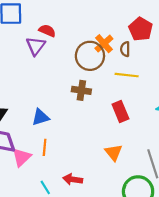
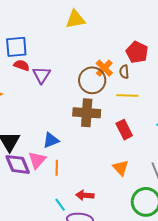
red semicircle: (47, 31) -> (22, 65), moved
brown cross: (81, 90) -> (87, 113), size x1.5
pink triangle: (22, 157) -> (37, 160), moved

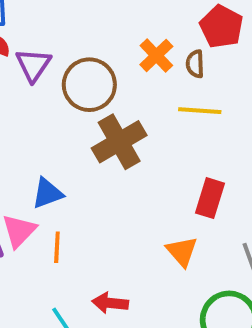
brown circle: (92, 80) -> (89, 85), moved
brown cross: (87, 113) -> (119, 142), turned -36
red rectangle: (124, 130) -> (210, 198), moved, turned 42

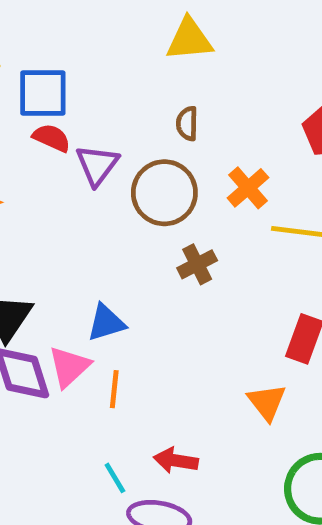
orange cross: (156, 55) -> (248, 188), moved
brown semicircle: (195, 64) -> (187, 124), moved
brown cross: (119, 142) -> (197, 264), size x0.6

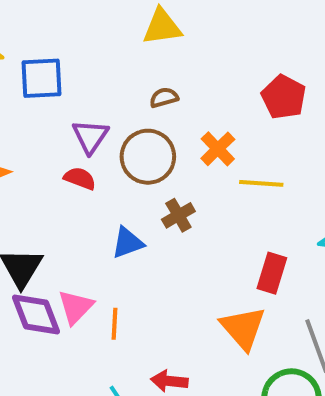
brown semicircle: (187, 124) -> (164, 98), turned 76
red semicircle: (52, 138) -> (80, 178), moved
blue triangle: (106, 323) -> (127, 243), moved
orange triangle: (267, 402) -> (243, 328), size x1.4

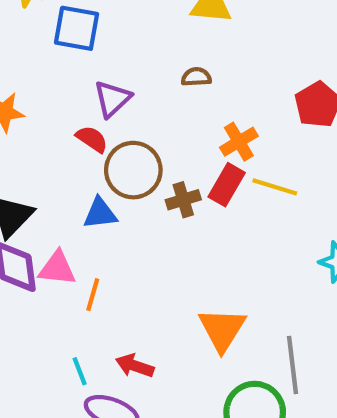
brown circle: (148, 157) -> (133, 170), moved
blue triangle: (127, 243) -> (100, 213), moved
red rectangle: (272, 273) -> (227, 185), moved
pink triangle: (76, 307) -> (57, 268), turned 39

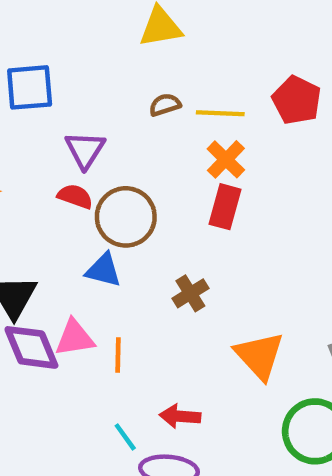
yellow line: (275, 187) -> (220, 113), moved
brown cross: (183, 200) -> (190, 293), moved
blue triangle: (100, 213) -> (103, 270), turned 36

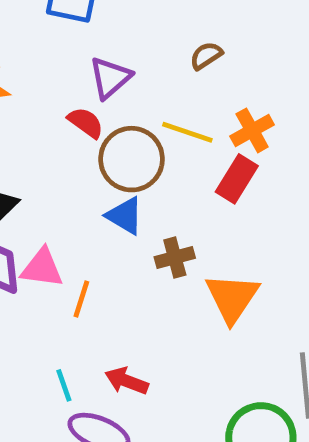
brown semicircle: (165, 105) -> (206, 56), turned -32
yellow line: (220, 113) -> (187, 132), moved
blue triangle: (103, 270) -> (125, 216), moved
orange triangle: (259, 356) -> (232, 298), moved

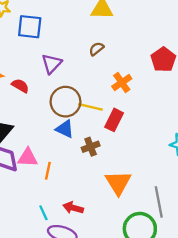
red semicircle: (86, 123) -> (20, 86), moved
yellow line: (187, 132) -> (90, 107), moved
red rectangle: (237, 179) -> (114, 120), moved
orange triangle: (232, 298) -> (118, 183), moved

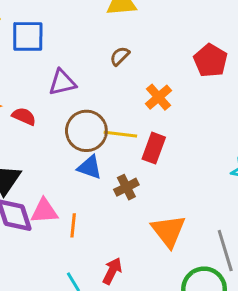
purple triangle: (52, 64) -> (62, 82), turned 40
red arrow: (73, 208) -> (112, 271), turned 108

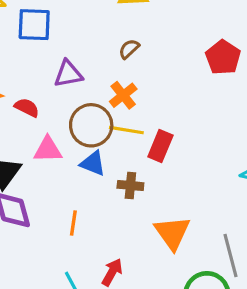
orange cross: (158, 97) -> (123, 95), moved
brown cross: (126, 187) -> (130, 185), turned 30
pink triangle: (44, 211) -> (48, 150), moved

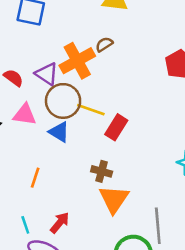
purple triangle: (68, 74) -> (47, 74), moved, turned 35
orange cross: (123, 95) -> (77, 61), moved, size x1.5
brown cross: (130, 185) -> (102, 171), moved

